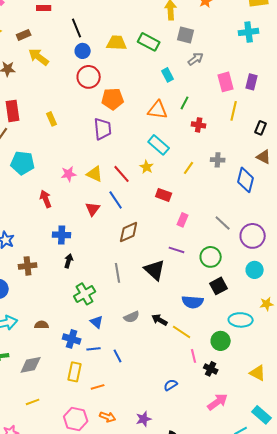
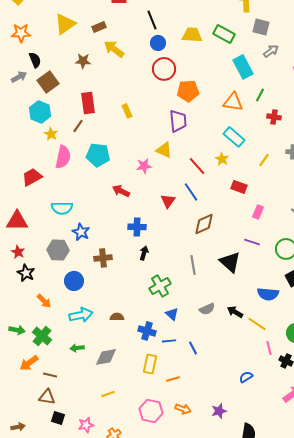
cyan rectangle: (168, 75) -> (243, 67), size x1.6
yellow triangle: (95, 174) -> (164, 150), moved
red arrow: (46, 199) -> (121, 191), turned -42

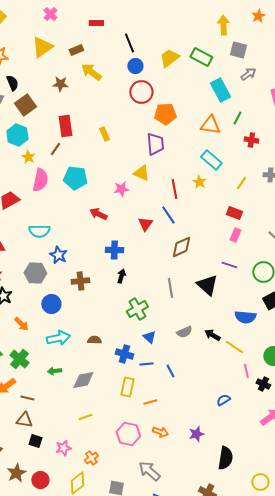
yellow trapezoid: (192, 35) -> (169, 58), turned -40
red line: (197, 166) -> (174, 189), turned 30
red rectangle: (239, 187) -> (234, 213), moved

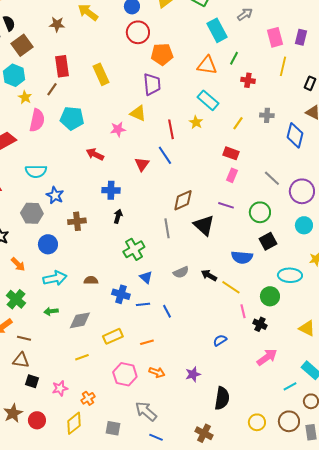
yellow rectangle: (104, 134) -> (101, 74), size x1.5
brown diamond: (181, 247) -> (183, 200), moved
yellow rectangle: (127, 387) -> (113, 336), moved, turned 54

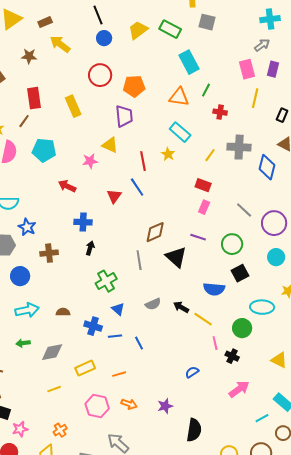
gray arrow: (245, 14) -> (262, 45), moved
red circle: (138, 32) -> (100, 75), moved
gray cross: (267, 115) -> (239, 147), size x1.6
pink star: (60, 388) -> (20, 429), moved

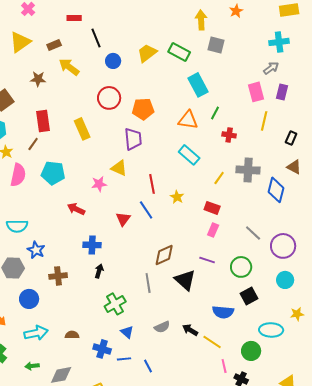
black line: (98, 15) -> (96, 38), moved
yellow star: (168, 154) -> (177, 197), moved

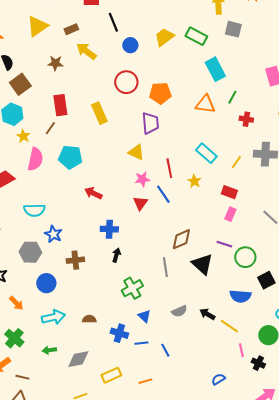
cyan rectangle: (189, 155) -> (206, 153), moved
pink star: (99, 184) -> (142, 179), moved
green circle: (241, 267) -> (245, 257), moved

